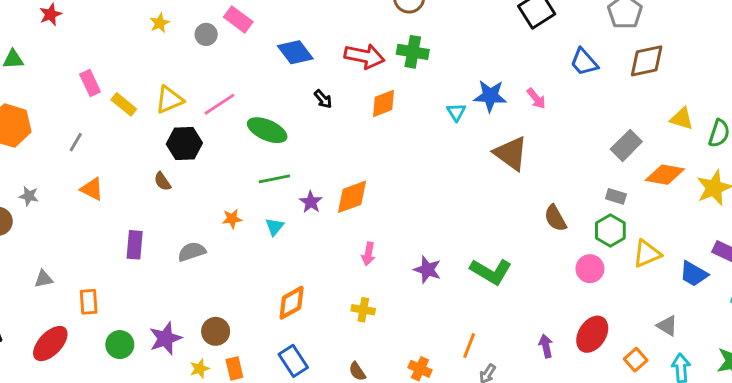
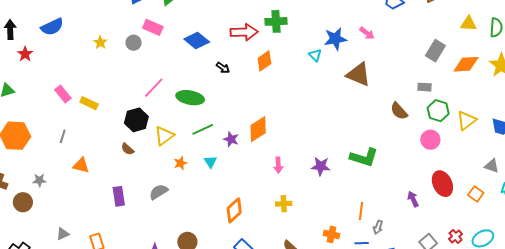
yellow triangle: (169, 100) -> (164, 136), moved
gray rectangle: (616, 196) -> (424, 87), moved
red ellipse: (592, 334) -> (442, 184), turned -45

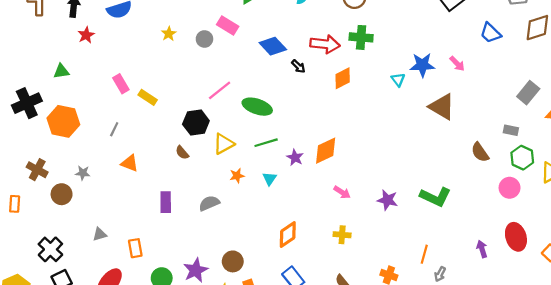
black arrow: (223, 68) -> (298, 66), moved
pink arrow: (278, 165) -> (342, 192), turned -63

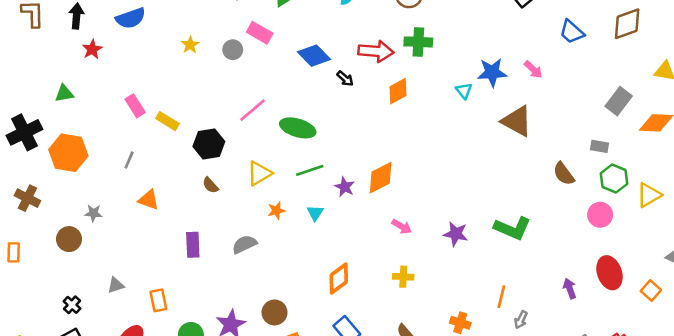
black hexagon: (196, 122) -> (209, 144), moved
brown cross: (37, 170) -> (27, 198), moved
black cross: (50, 249) -> (72, 305), moved, size x0.6

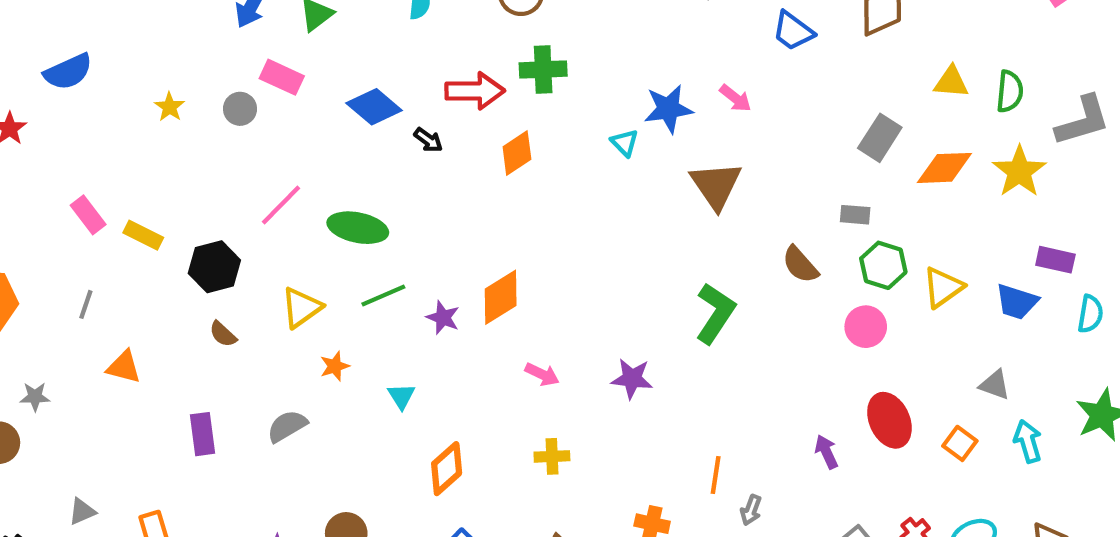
brown triangle: (517, 121) -> (716, 185), turned 32
cyan triangle: (315, 213) -> (401, 396), moved
green L-shape: (512, 228) -> (715, 313), moved, turned -75

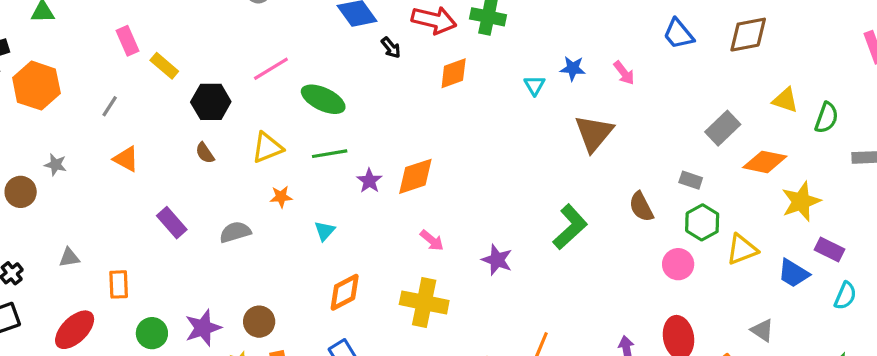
blue star: (668, 109) -> (573, 68), size x0.7
yellow star: (1019, 171) -> (801, 201), moved
purple rectangle: (203, 434) -> (172, 223), turned -48
yellow cross: (552, 456) -> (424, 302), size x1.8

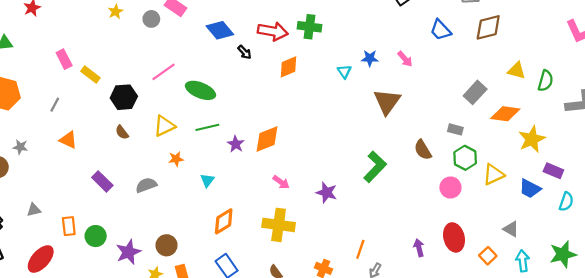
green circle: (152, 333) -> (96, 236), moved

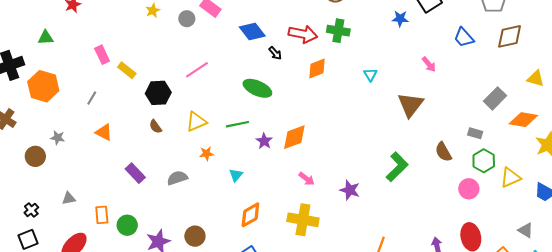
blue star: (370, 58) -> (400, 19), moved
green ellipse: (200, 90) -> (257, 88), moved

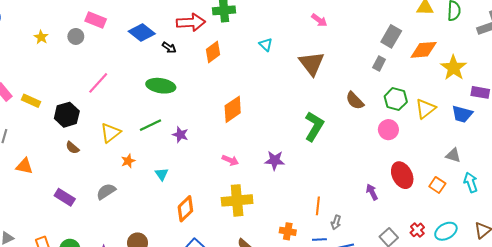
gray rectangle: (475, 133) -> (379, 63), moved, turned -64
orange diamond: (294, 137) -> (233, 109), moved

